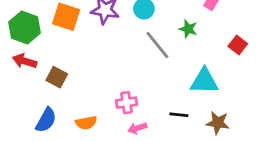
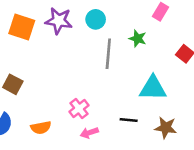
gray line: (157, 45) -> (108, 54), turned 44
pink cross: (127, 103) -> (79, 109), turned -30

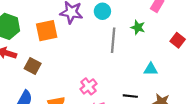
orange square: (22, 27) -> (47, 31), moved, turned -30
cyan triangle: (153, 88) -> (151, 69), size x0.6

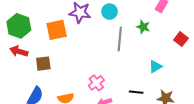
brown square: (33, 66) -> (43, 64), turned -35
cyan triangle: (151, 69) -> (155, 67), turned -32

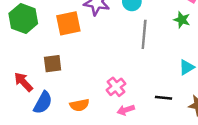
green star: (143, 27) -> (182, 20), moved
red arrow: (19, 51) -> (23, 82), moved, turned 30

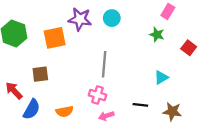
gray line: (144, 34) -> (104, 64), moved
pink cross: (116, 87) -> (97, 95), turned -35

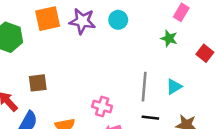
orange square: (55, 38) -> (48, 19), moved
gray line: (104, 64) -> (144, 87), moved

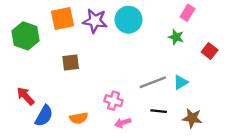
cyan circle: (118, 20) -> (129, 20), size x1.5
brown square: (38, 83) -> (71, 63), moved
gray line: (144, 87) -> (153, 82), turned 64

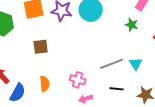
cyan triangle: (181, 82) -> (136, 64), turned -32
orange semicircle: (79, 118) -> (45, 84), moved, turned -84

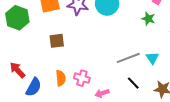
pink cross: (78, 80) -> (82, 78), moved
black line: (117, 89) -> (133, 83), turned 40

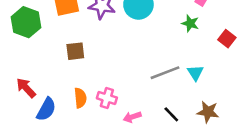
black line: (133, 83) -> (171, 114), moved

